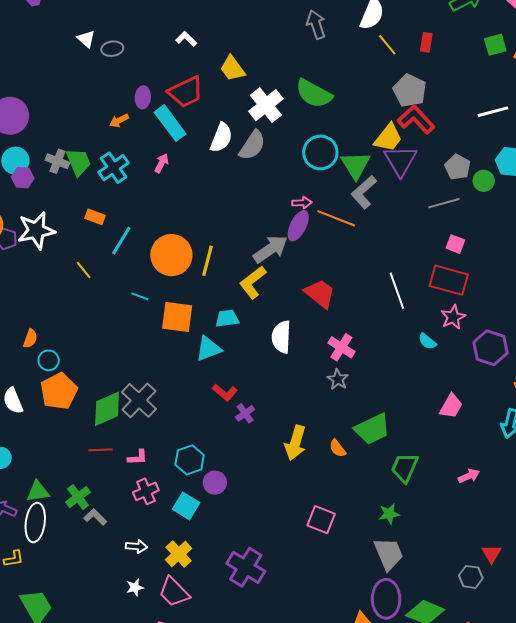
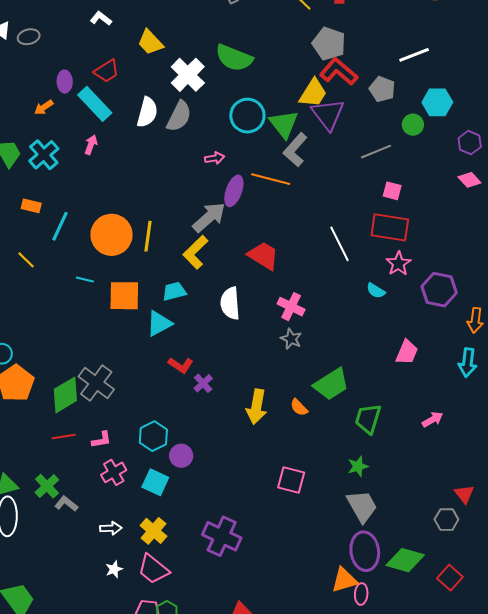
red trapezoid: (186, 92) -> (107, 71), size x0.7
gray pentagon: (458, 167) -> (382, 89), moved
pink arrow: (302, 203) -> (215, 158), moved

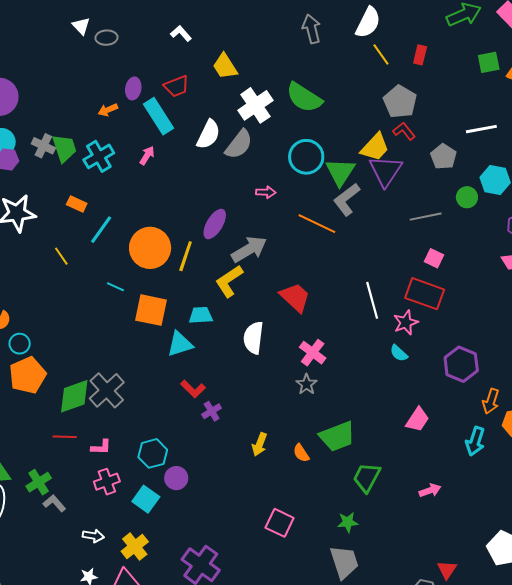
red L-shape: (339, 72) -> (404, 131), size x0.6
purple ellipse: (234, 191) -> (215, 224), moved
pink star: (398, 264) -> (406, 323), moved
yellow arrow: (257, 407) -> (260, 444), size x0.7

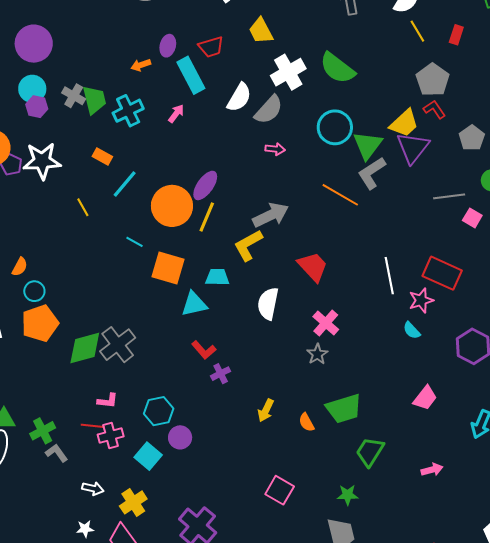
pink arrow: (266, 192) -> (275, 149), moved
purple ellipse: (215, 224) -> (205, 185), moved
pink square: (434, 258) -> (472, 218), moved
red line: (65, 437) -> (93, 426), moved

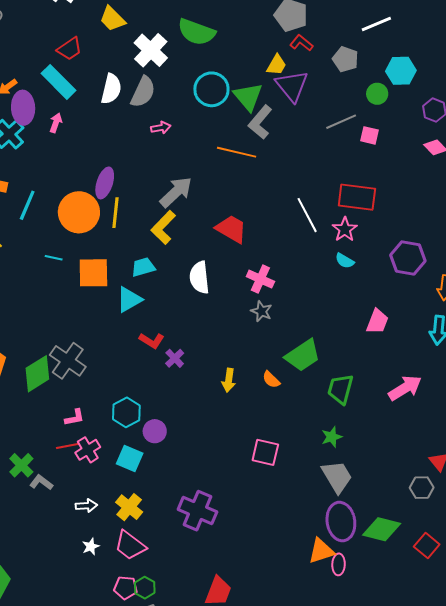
purple ellipse: (168, 46) -> (23, 108), moved, size x1.5
yellow trapezoid: (404, 123) -> (277, 65), size x0.7
pink arrow: (432, 470) -> (405, 388), size x1.6

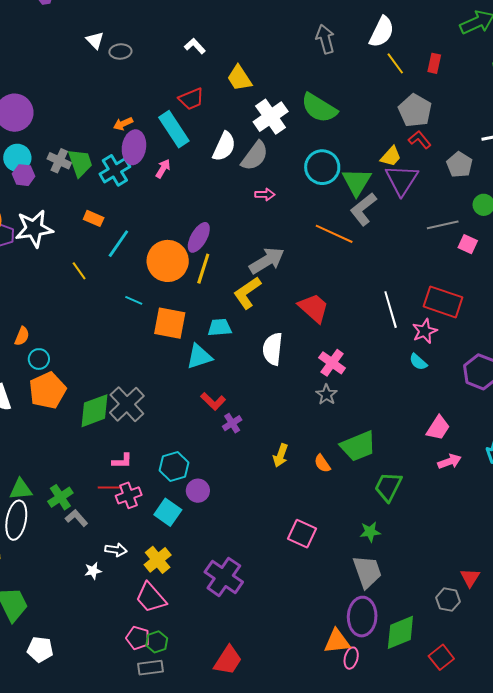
pink arrow: (405, 388) -> (450, 461), moved, size x0.7
green diamond: (382, 529) -> (400, 632), turned -48
white star: (91, 547) -> (93, 571), moved

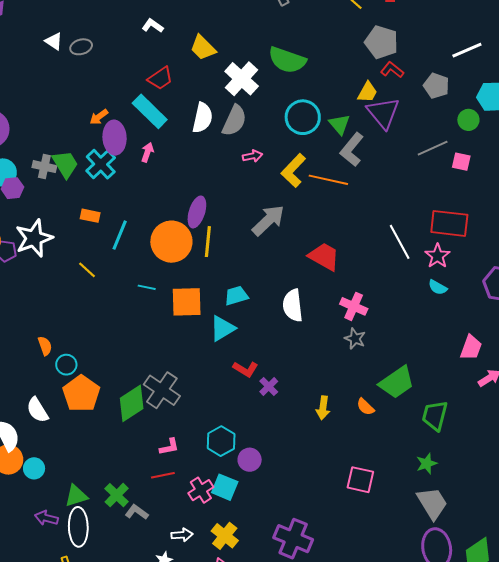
green triangle: (357, 182) -> (339, 124), size x0.7
yellow L-shape: (247, 293) -> (293, 170), moved
orange semicircle: (22, 336) -> (45, 346), turned -30
pink cross: (129, 495) -> (201, 490), moved

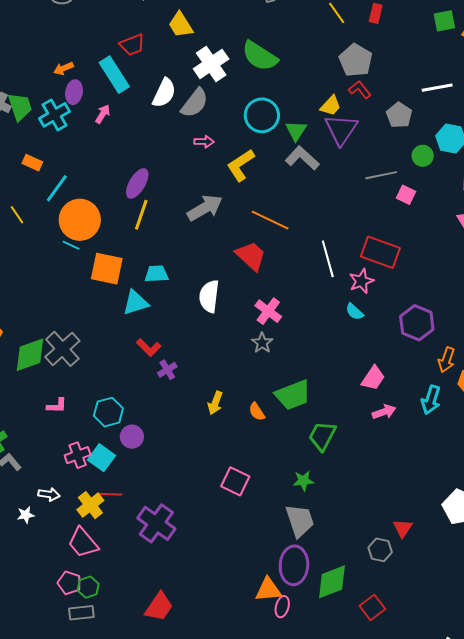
purple ellipse: (115, 138) -> (74, 92), size x0.7
gray L-shape: (352, 150) -> (302, 158), turned 80
orange line: (328, 180) -> (270, 220), moved
orange circle: (171, 242) -> (80, 220), moved
red line: (163, 475) -> (110, 494), moved

